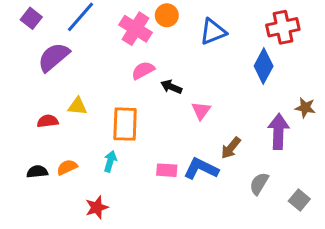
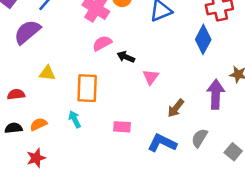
red semicircle: (48, 121) -> (16, 94), moved
cyan arrow: (110, 161) -> (75, 119), turned -42
blue L-shape: (201, 169) -> (162, 143), moved
red star: (97, 207) -> (36, 158), moved

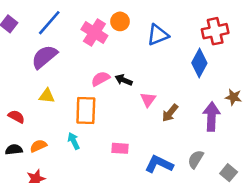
purple semicircle: (27, 32) -> (44, 57), moved
pink semicircle: (102, 43) -> (100, 79), moved
red semicircle: (16, 94) -> (16, 117), turned 35
brown arrow: (176, 108) -> (170, 113), moved

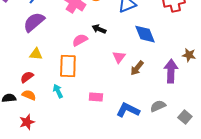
blue diamond: (199, 63) -> (145, 34), moved, turned -50
black arrow: (124, 80) -> (99, 29), moved
red semicircle: (16, 117) -> (27, 77), moved, turned -64
orange semicircle: (38, 146) -> (29, 95), turned 48
gray semicircle: (196, 159) -> (158, 106), turned 35

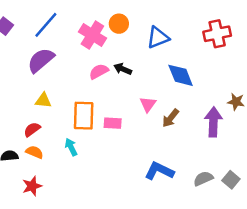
pink semicircle: (80, 40) -> (99, 71), moved
pink rectangle: (96, 97) -> (113, 123), moved
gray semicircle: (158, 106) -> (203, 179), moved

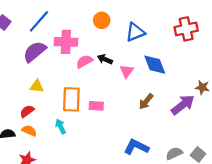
pink cross: (92, 35) -> (66, 42), moved, turned -30
pink triangle: (148, 104) -> (127, 71), moved
purple arrow: (213, 122) -> (183, 105), turned 50

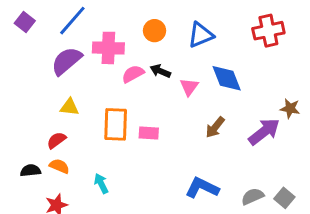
orange circle: (102, 20) -> (155, 31), moved
cyan arrow: (61, 126) -> (101, 183), moved

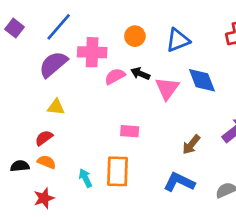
pink triangle: (189, 87) -> (167, 88), size x1.4
orange rectangle: (116, 124) -> (118, 171), moved
brown arrow: (215, 127) -> (191, 145), moved

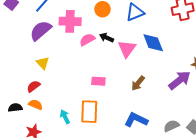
yellow triangle: (56, 107) -> (43, 63), turned 40
brown arrow: (191, 145) -> (138, 83), moved

